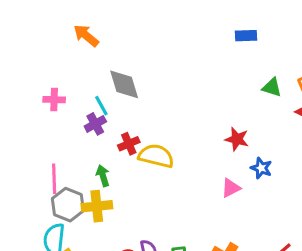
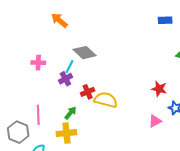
gray diamond: (124, 84) -> (85, 53), turned -30
cyan line: (101, 106) -> (69, 67), turned 56
green arrow: (103, 176) -> (70, 113), turned 56
gray hexagon: (68, 205) -> (18, 132), moved

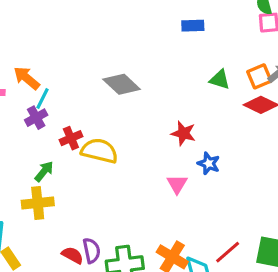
orange arrow: (59, 20) -> (27, 78), moved
gray diamond: (85, 53) -> (122, 84), moved
pink triangle: (155, 121) -> (177, 184), turned -32

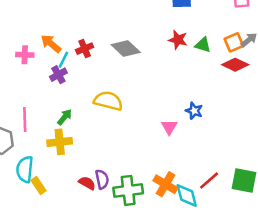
red star: (183, 133) -> (178, 40), moved
red cross: (71, 138) -> (85, 49), moved

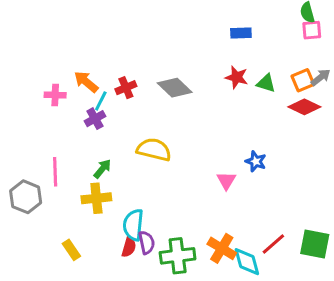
cyan semicircle: (25, 169) -> (133, 225), moved
red semicircle: (87, 183) -> (129, 247), turned 77

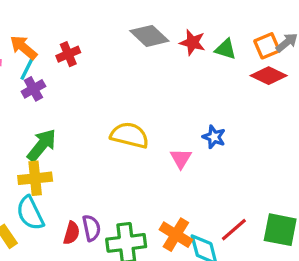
gray diamond: (175, 88) -> (149, 36), moved
cyan line: (101, 101) -> (27, 69), moved
yellow semicircle: (154, 150) -> (130, 135), moved
green arrow: (102, 169) -> (42, 145), size x1.5
cyan semicircle: (133, 225) -> (30, 213), moved, turned -32

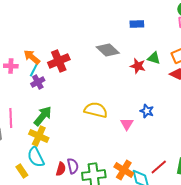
red star: (192, 43) -> (138, 66), moved
red cross: (68, 54) -> (59, 61), size x1.5
yellow cross: (35, 178) -> (39, 136), turned 30

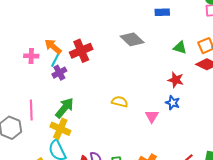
red star: (138, 66) -> (176, 80), moved
yellow semicircle: (96, 110) -> (120, 102), size x0.7

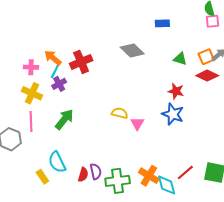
blue star: (173, 103) -> (173, 114), size x1.5
pink triangle: (152, 116) -> (137, 124), moved
yellow cross: (60, 129) -> (32, 93), moved

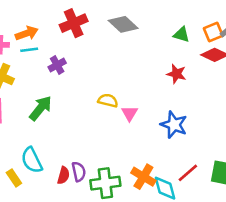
orange arrow: (53, 58) -> (27, 33), turned 120
red cross: (81, 62) -> (74, 23), moved
cyan line: (55, 71) -> (29, 50), turned 56
purple cross: (59, 84) -> (57, 65), moved
blue star: (173, 114) -> (174, 125), moved

